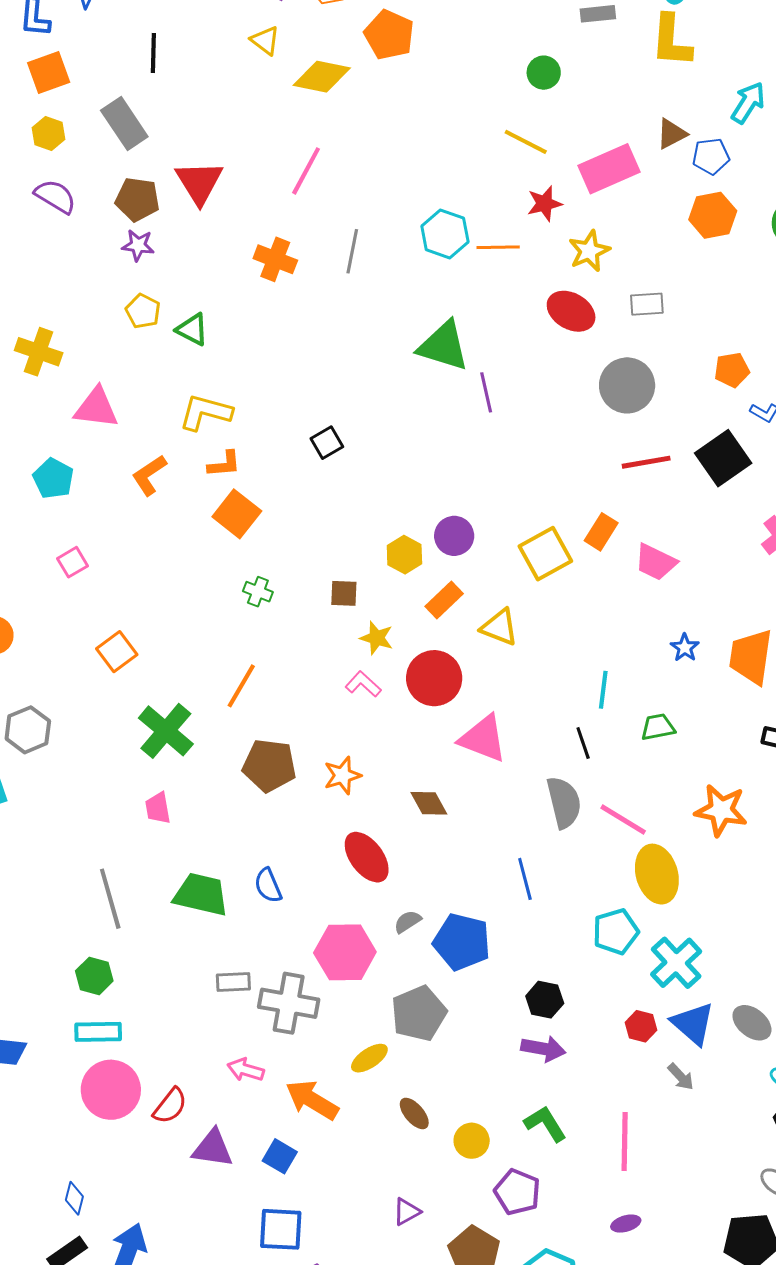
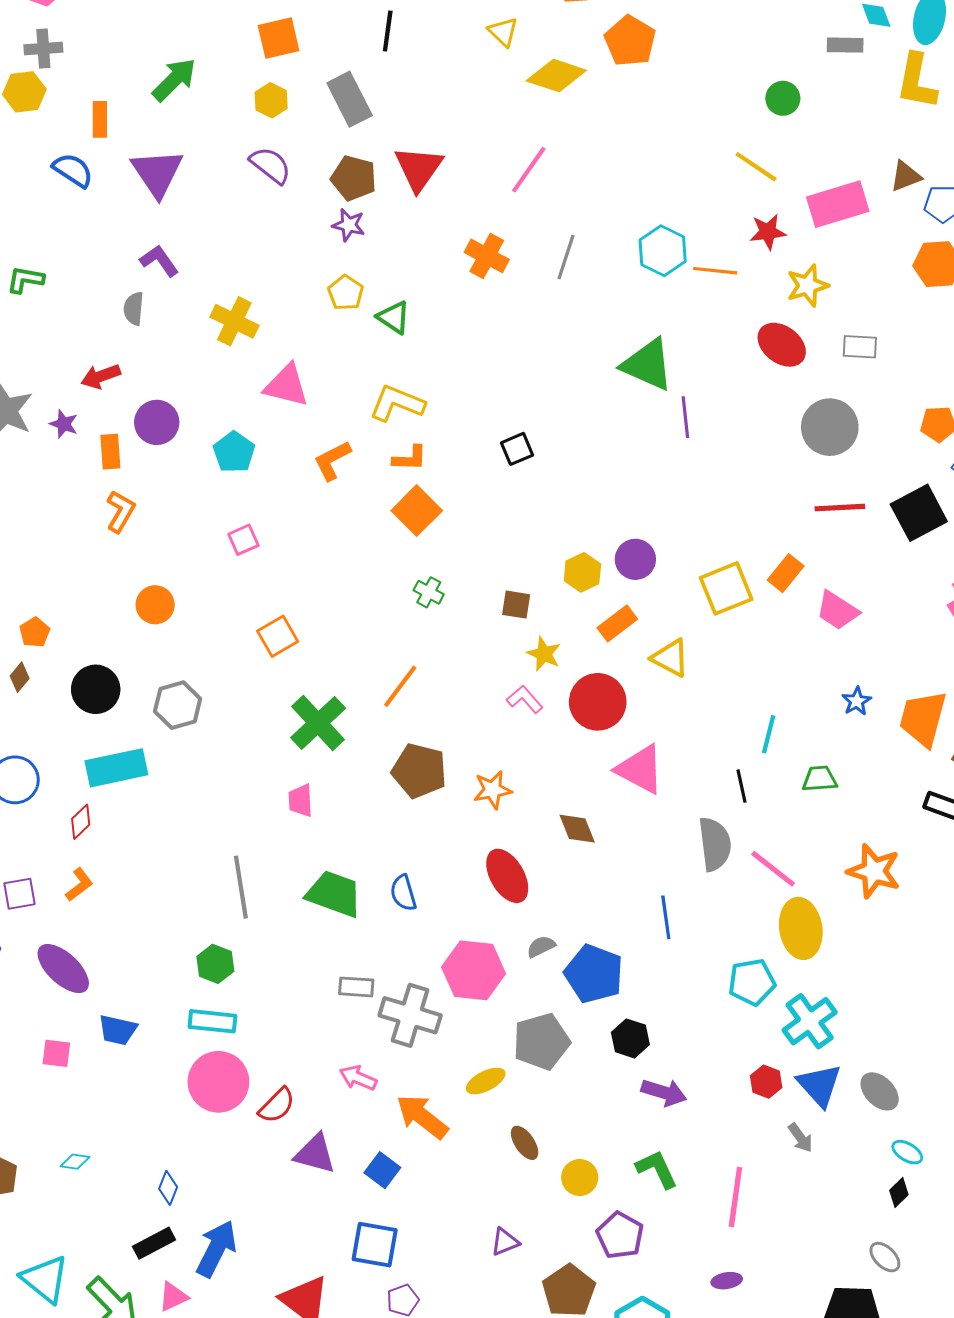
black hexagon: (545, 1000) -> (630, 1038), moved

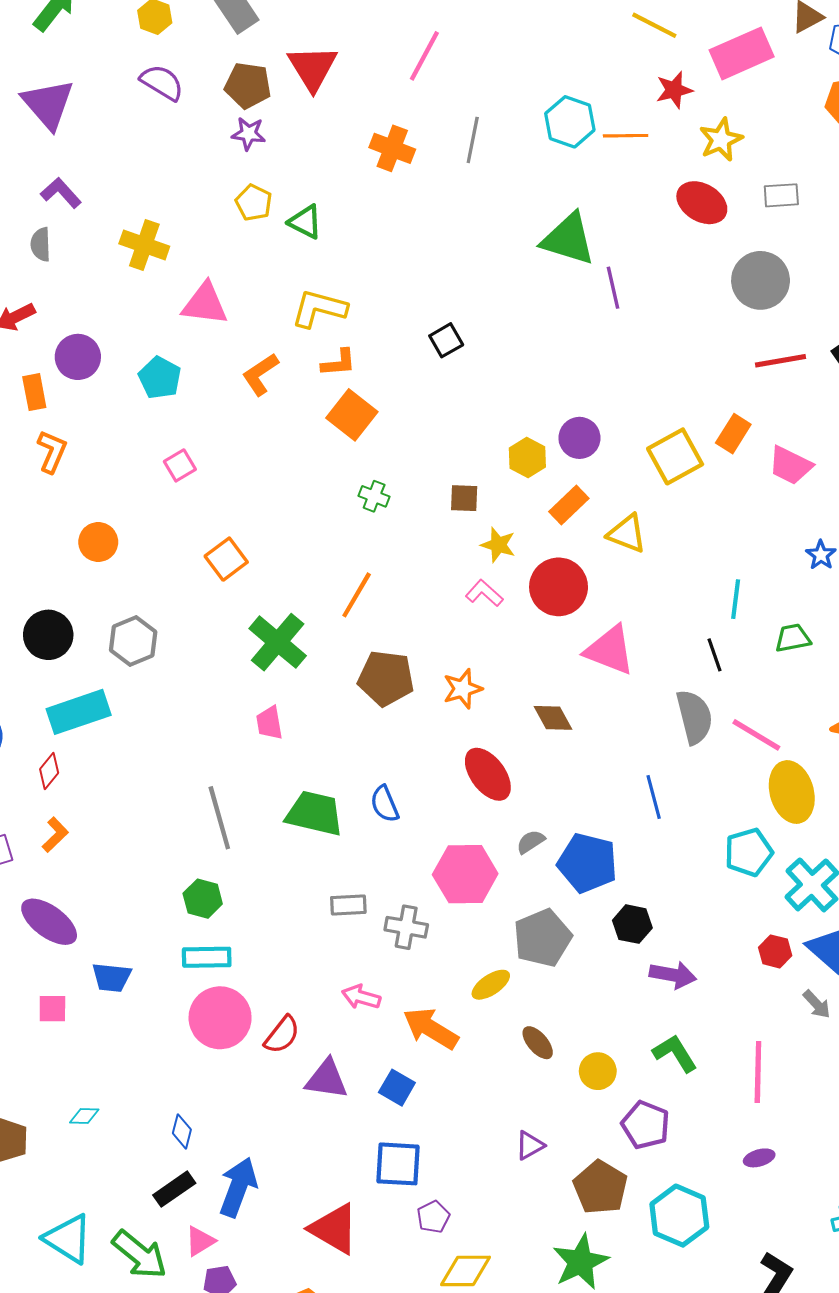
gray cross: (410, 1015) -> (406, 927), size x0.7

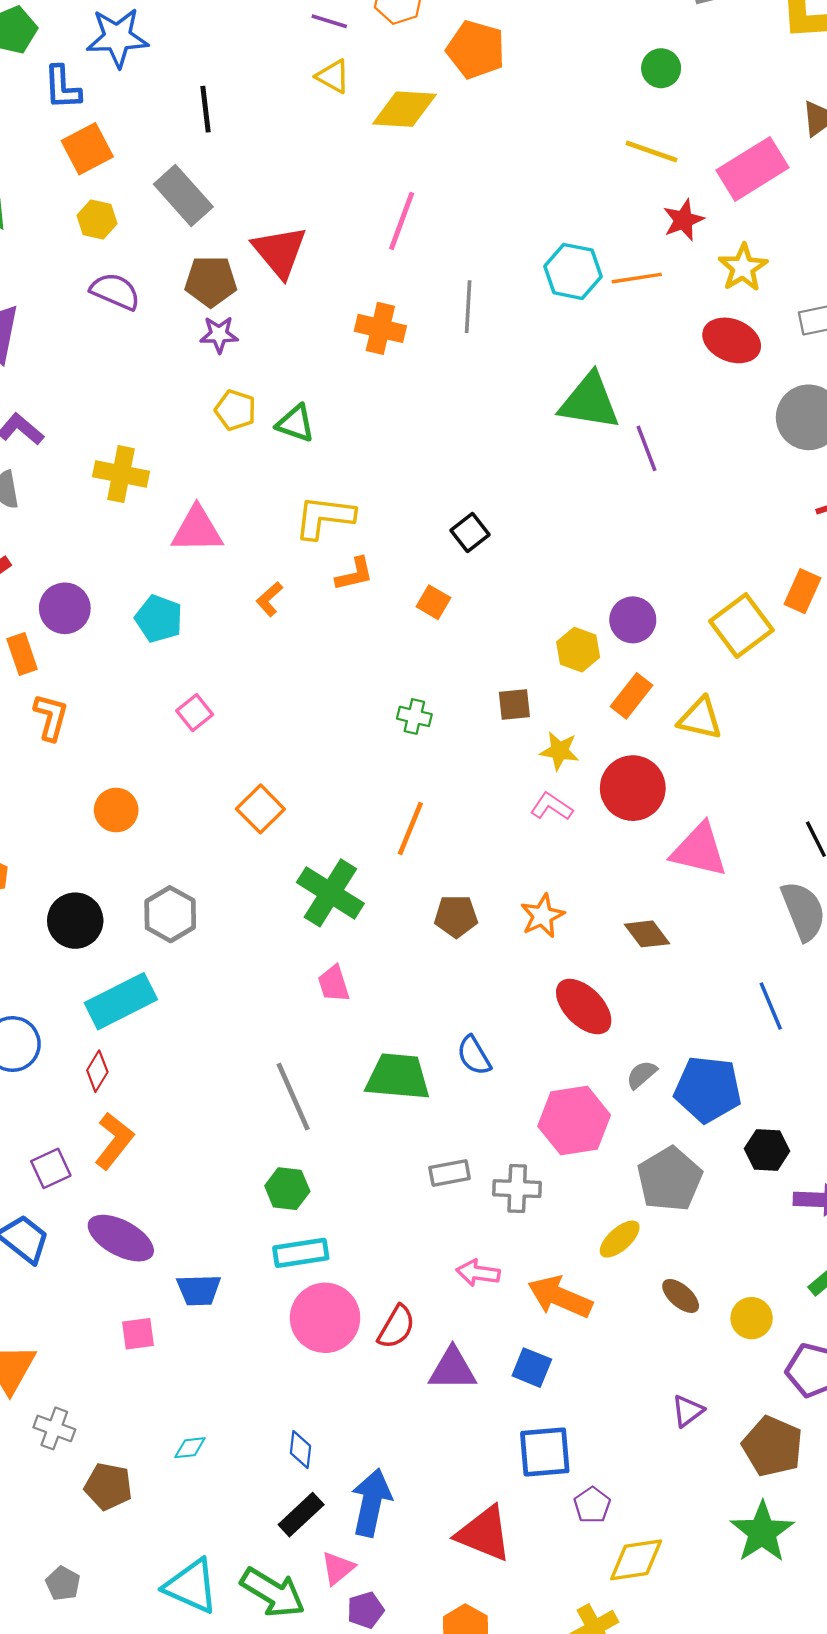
orange L-shape: (260, 374) -> (269, 599), size x0.7
orange square: (352, 415) -> (433, 602), moved, size x0.6
brown pentagon: (386, 678) -> (456, 916), size x0.7
orange L-shape: (55, 835) -> (114, 1141), size x1.4

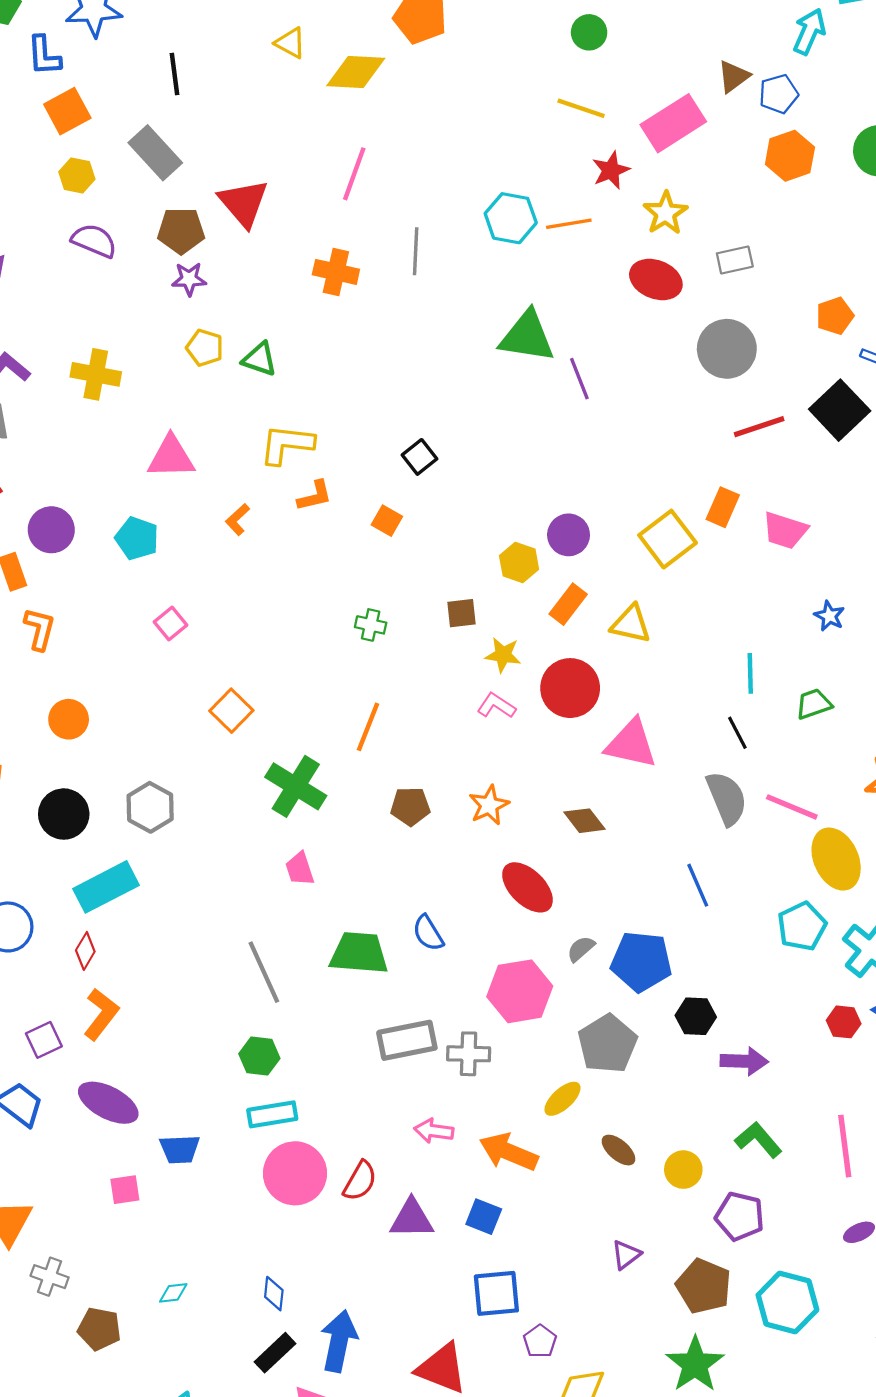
yellow cross: (121, 474) -> (96, 374), moved
orange circle: (116, 810) -> (69, 719), moved
gray rectangle: (450, 1173) -> (407, 1040), size x1.6

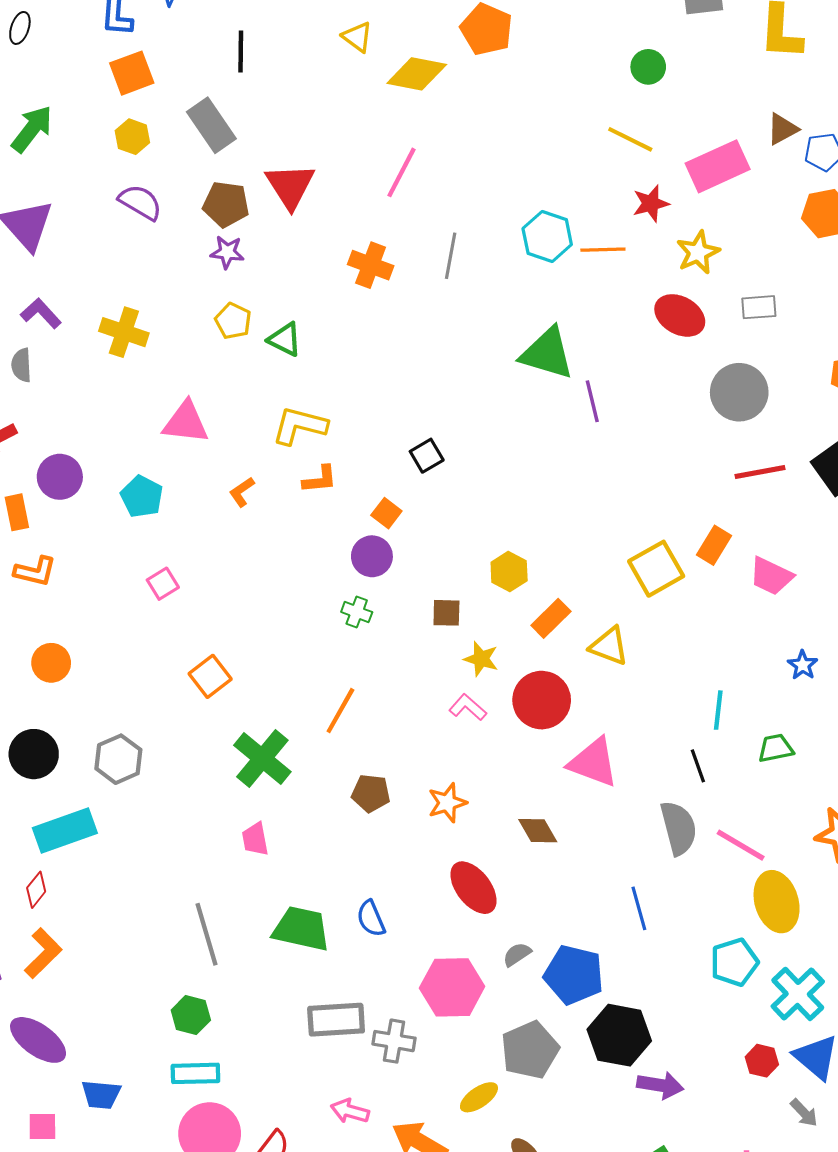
purple circle: (569, 535) -> (372, 556), moved
orange L-shape: (40, 629) -> (35, 571), turned 81
black hexagon: (696, 1016) -> (619, 1035), size x1.6

